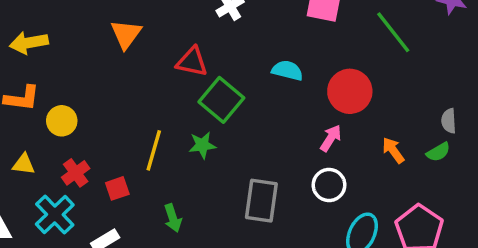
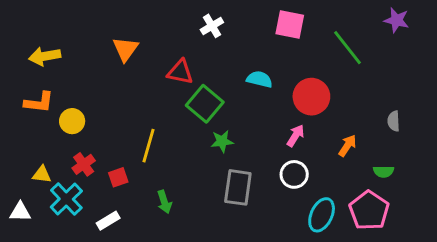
green star: (202, 145) -> (222, 141), moved
orange arrow: (393, 150) -> (347, 146), turned 70
green semicircle: (438, 152) -> (384, 172), moved, turned 30
yellow triangle: (24, 164) -> (42, 174), moved

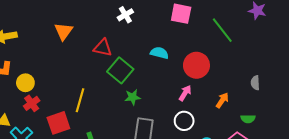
red cross: (84, 164) -> (32, 103), moved
red square: (118, 177) -> (58, 123), size x1.6

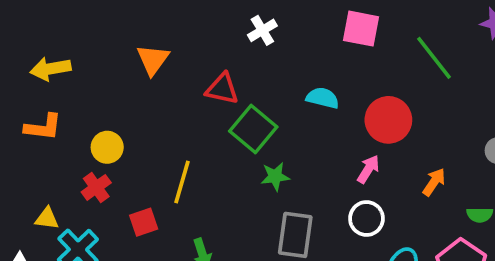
yellow circle: (25, 83) -> (107, 147), moved
red square: (58, 123) -> (144, 222), size x0.7

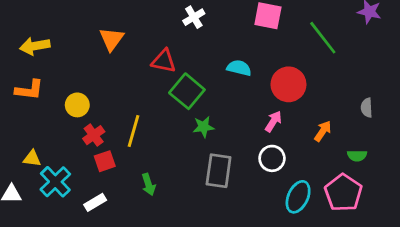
red cross: (96, 187) -> (94, 135), moved

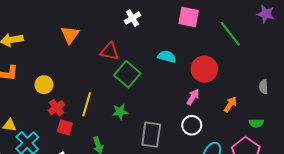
green star: (203, 127) -> (120, 112), moved
red square: (105, 161) -> (65, 127), turned 35

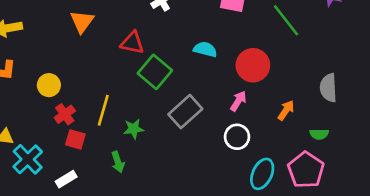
gray semicircle: (264, 87) -> (328, 88), size x1.5
green star: (120, 112) -> (134, 129), moved
gray rectangle: (151, 135) -> (185, 112), moved, turned 40

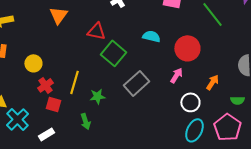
white circle: (237, 137) -> (190, 102), moved

